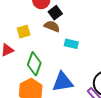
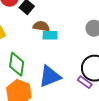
brown semicircle: (52, 26) -> (41, 26), moved

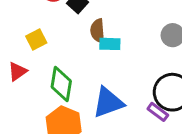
brown semicircle: (41, 26) -> (98, 31), turned -105

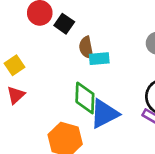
yellow square: (36, 40) -> (14, 65), moved
green diamond: (61, 84) -> (85, 98), moved

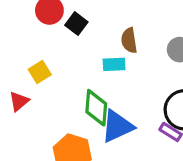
brown semicircle: (86, 48) -> (129, 40), moved
yellow square: (14, 65) -> (40, 72), moved

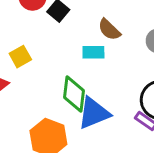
brown semicircle: (129, 40) -> (109, 30), turned -40

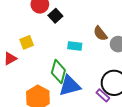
brown semicircle: (109, 30) -> (100, 34), moved

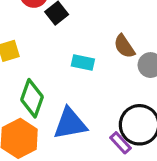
green diamond: (58, 71) -> (32, 98), moved

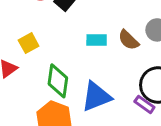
brown semicircle: (124, 46) -> (129, 40), moved

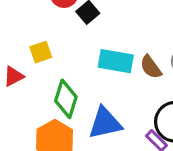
cyan rectangle: (97, 40) -> (116, 61), size x1.5

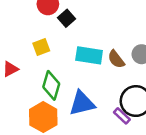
yellow square: (41, 52) -> (41, 47), moved

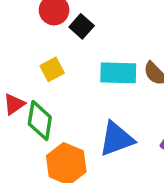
green diamond: (51, 85) -> (40, 120), moved

